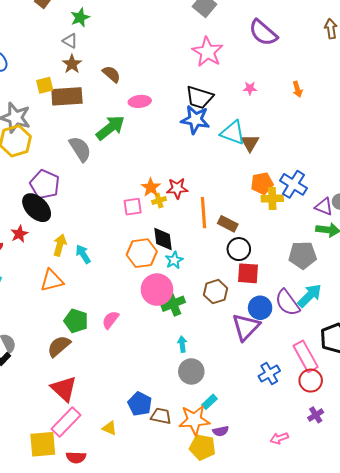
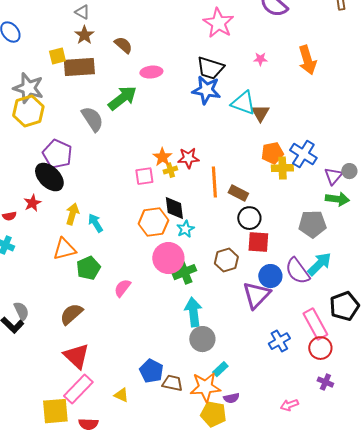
orange arrow: (298, 89) -> (307, 60), size x1.8
purple triangle: (324, 207) -> (333, 176), turned 48
green pentagon: (76, 321) -> (88, 268), moved, turned 30
cyan arrow: (182, 344) -> (193, 312), size x1.8
purple cross: (316, 415) -> (325, 382), turned -35

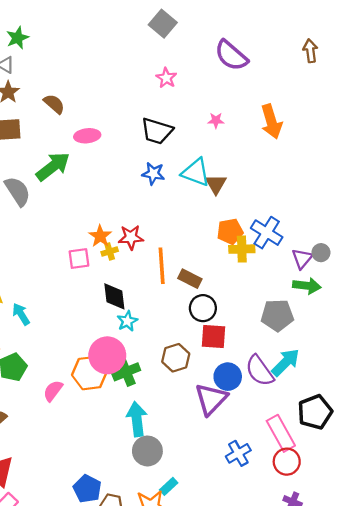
pink star: (218, 23) -> (166, 78), size x0.6
blue star: (206, 90) -> (153, 174), moved, size x0.7
orange hexagon: (153, 222) -> (90, 373), moved

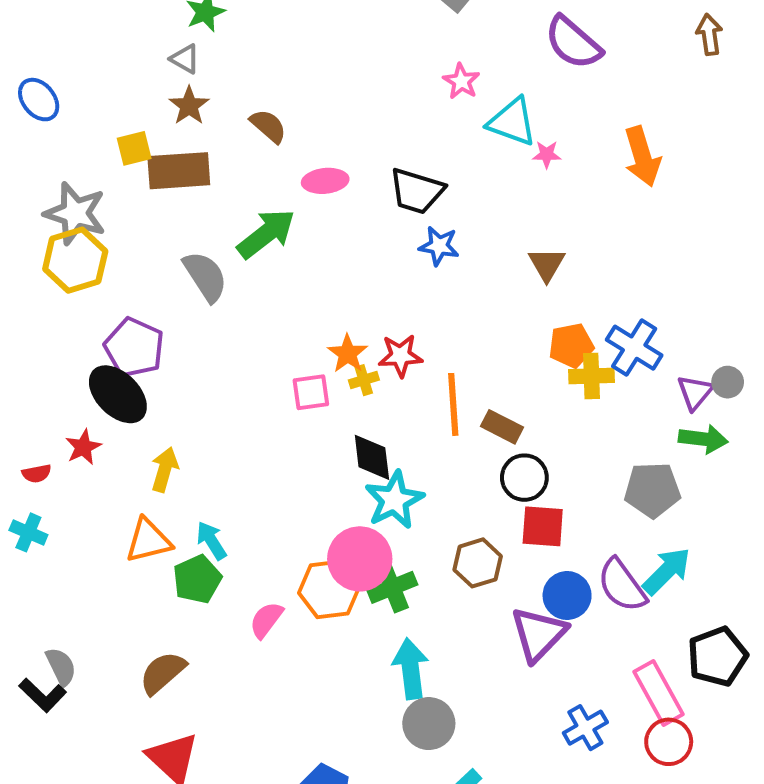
black trapezoid: (157, 131) -> (417, 191), moved
cyan triangle: (196, 172) -> (512, 122), moved
cyan arrow: (21, 314) -> (211, 541), moved
cyan star: (127, 321) -> (394, 500), size x1.6

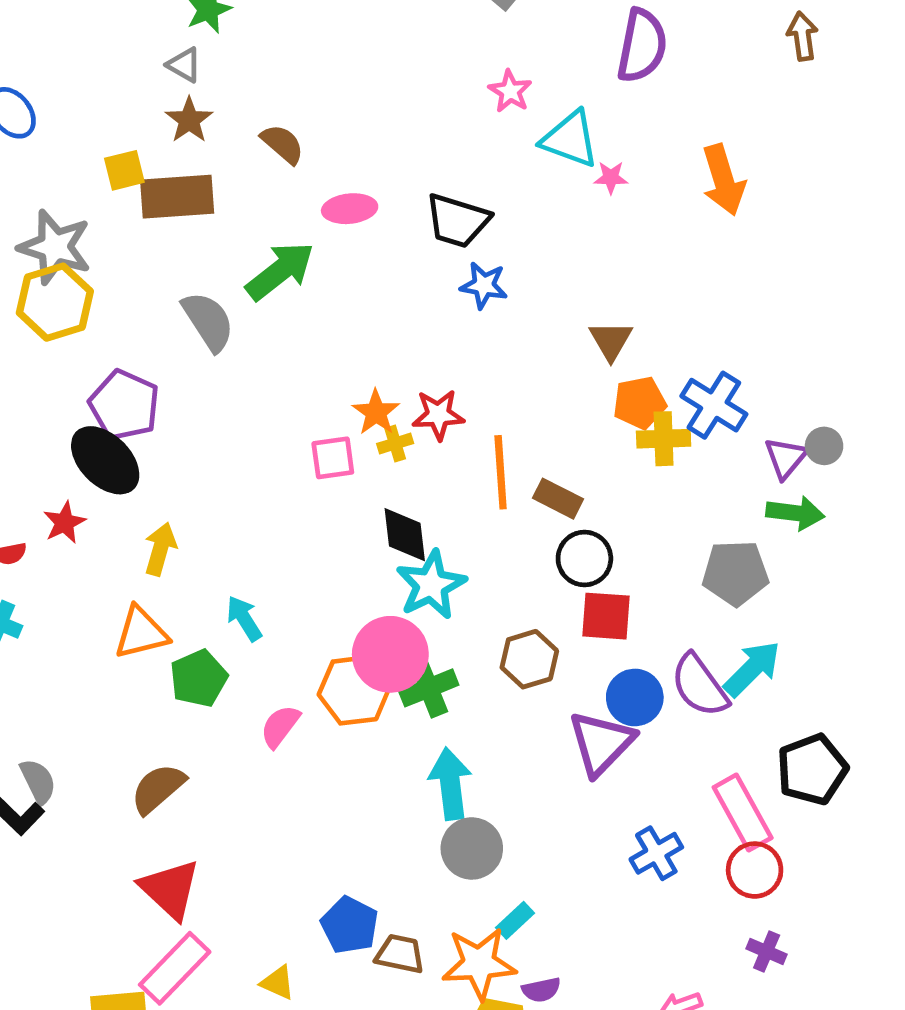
purple semicircle: (573, 43) -> (642, 46), turned -120
brown triangle: (547, 264) -> (611, 340), moved
cyan arrow: (211, 541) -> (244, 618), moved

